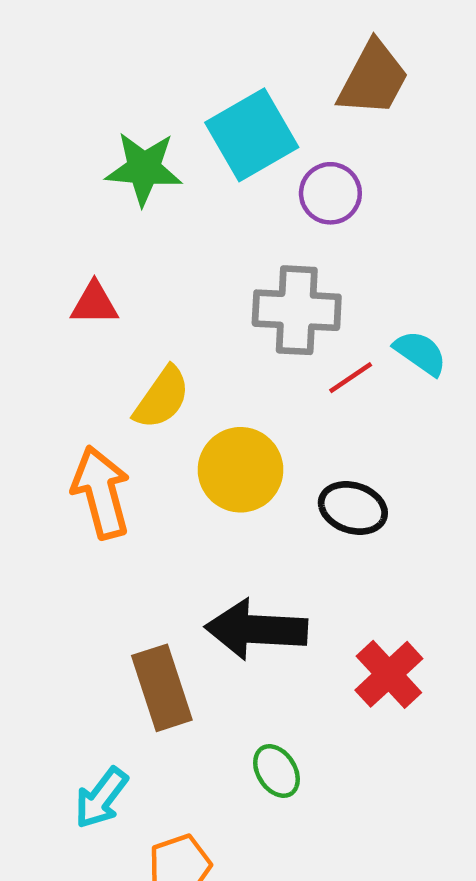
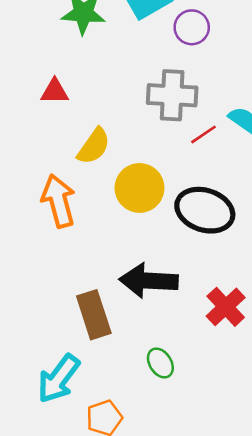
black ellipse: (353, 508) -> (205, 210), size x1.5
cyan arrow: (101, 798) -> (59, 379), size x1.4

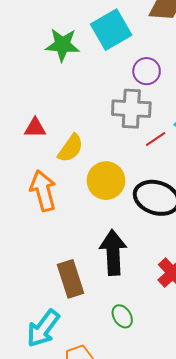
purple circle: (192, 27) -> (147, 71), moved
red triangle: (55, 91) -> (35, 128), moved
black arrow: (149, 281) -> (113, 253), turned 84

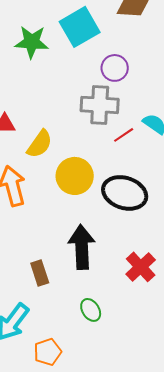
brown rectangle: (71, 279) -> (40, 273), size x0.7

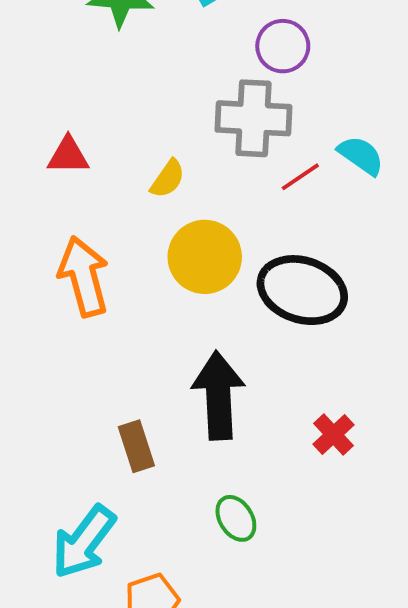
yellow semicircle: (40, 144) -> (168, 179), moved, size x0.7
red cross: (141, 267) -> (334, 434), size x0.7

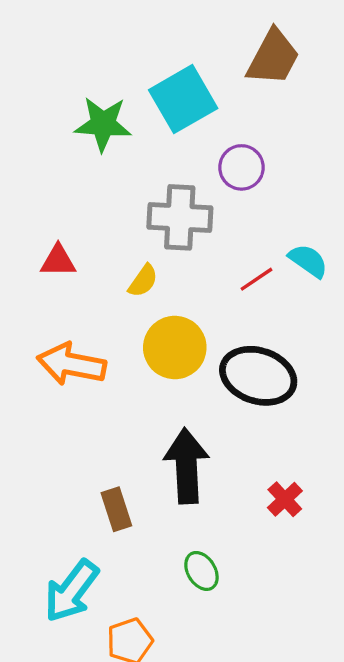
gray cross: (253, 118) -> (180, 217), moved
orange arrow: (84, 276) -> (71, 364), turned -64

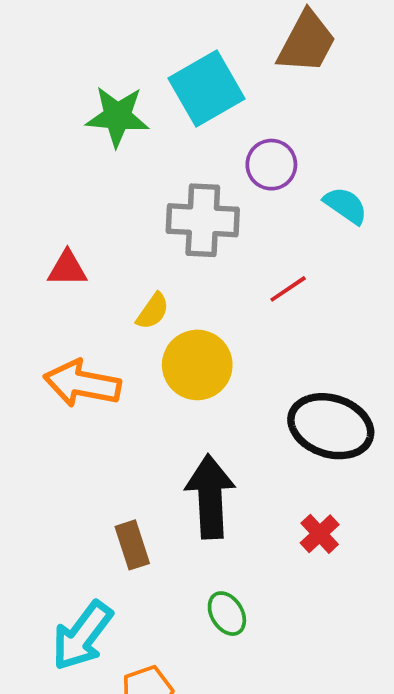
cyan semicircle: (308, 261) -> (346, 205), moved
yellow semicircle: (143, 281) -> (153, 311), moved
black ellipse: (258, 376) -> (331, 426), moved

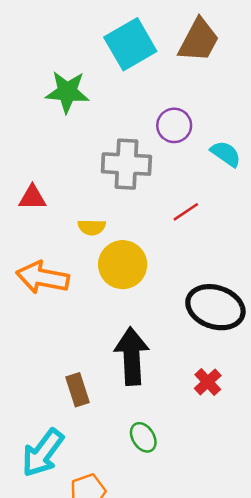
cyan square: (206, 89) -> (130, 44), moved
yellow semicircle: (153, 311) -> (92, 227), turned 56

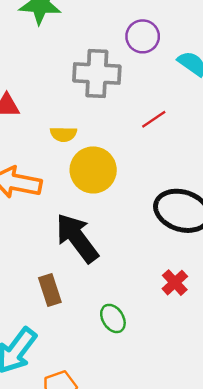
black arrow: (132, 356) -> (77, 238), moved, turned -34
green ellipse: (143, 437) -> (113, 318), moved

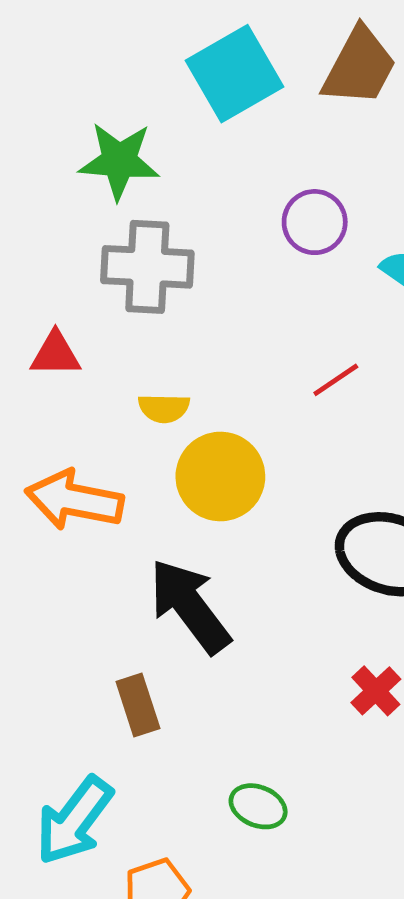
gray cross: (97, 73) -> (147, 267), moved
green ellipse: (113, 318) -> (258, 806), moved, turned -36

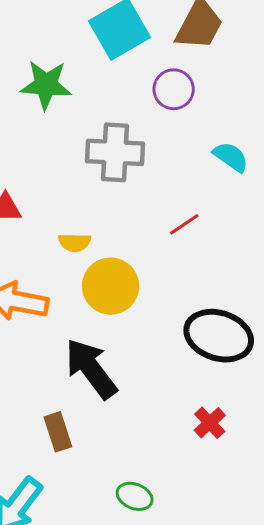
purple circle: (315, 222) -> (174, 89), moved
gray cross: (147, 267) -> (115, 152), moved

